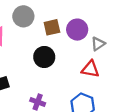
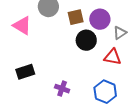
black circle: (44, 57) -> (86, 40), moved

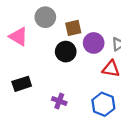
purple circle: (100, 19) -> (94, 43), moved
black circle: (86, 40) -> (66, 52), moved

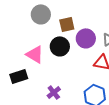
pink triangle: (18, 37) -> (35, 54), moved
purple cross: (59, 101) -> (54, 92), turned 32

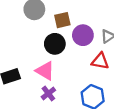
pink triangle: (35, 54) -> (45, 71), moved

